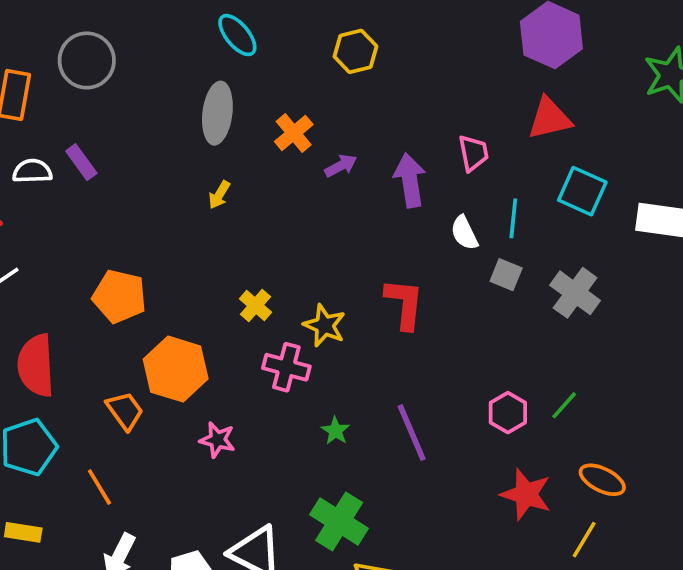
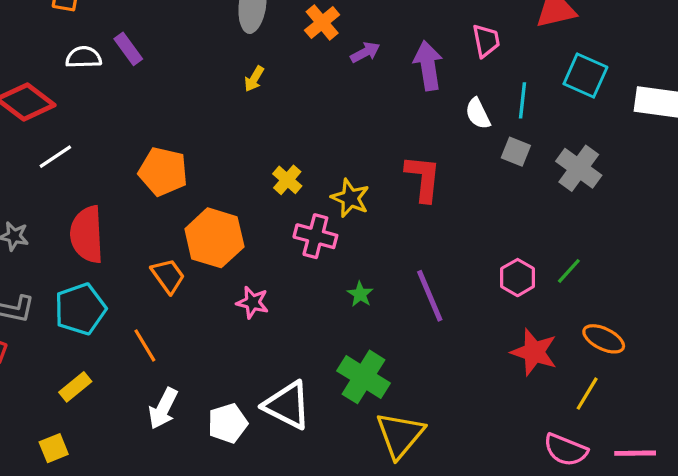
yellow rectangle: (23, 532) -> (75, 387), turned -48

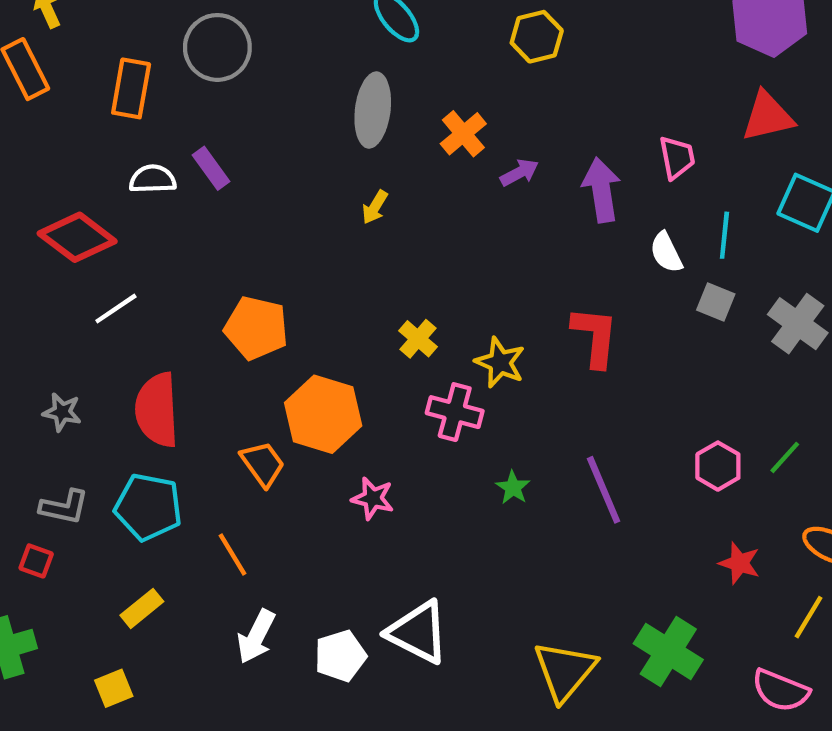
cyan pentagon: (80, 309) -> (148, 507), turned 30
red star: (534, 352) -> (740, 563), size x0.7
green cross: (363, 377) -> (668, 652), moved

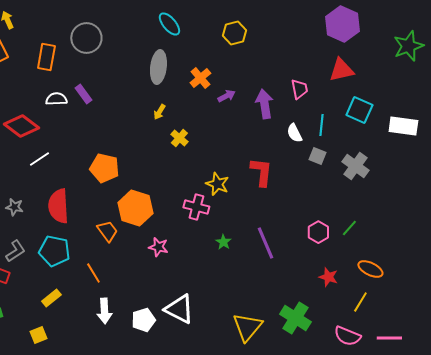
yellow cross: (418, 339) -> (179, 138), moved
gray L-shape: (64, 507) -> (15, 251), turned -45
white arrow: (256, 636) -> (104, 311), turned -30

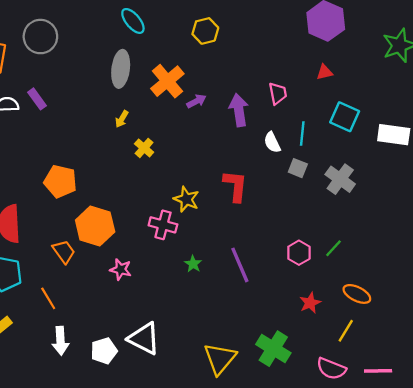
red triangle: (341, 70) -> (325, 72), size x0.6
orange cross: (200, 78) -> (167, 81), size x1.4
red star: (328, 277) -> (310, 303), turned 30

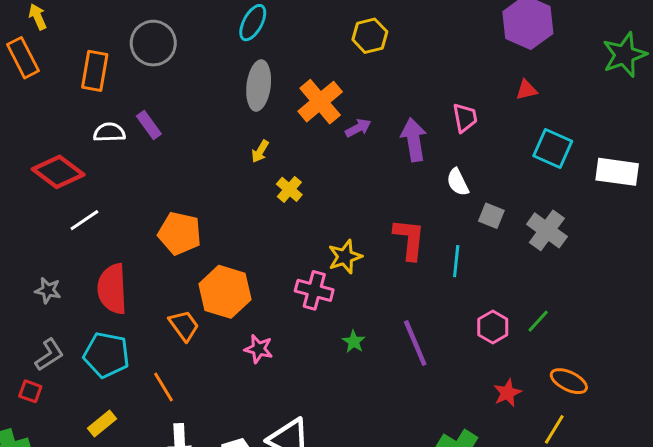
cyan ellipse: (133, 21) -> (253, 23), moved, turned 68
cyan line: (302, 133) -> (456, 261), moved
yellow star: (186, 199) -> (345, 257), turned 30

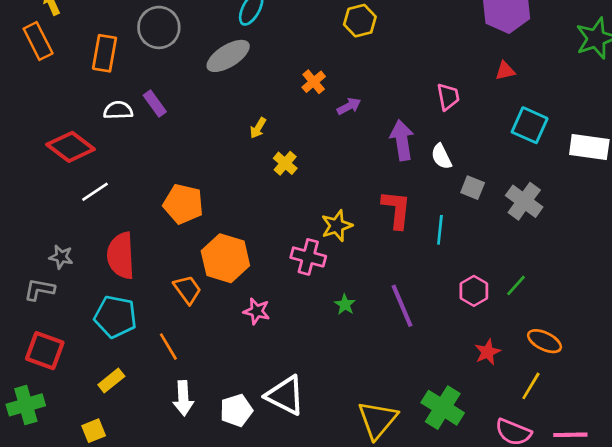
gray ellipse: (259, 86) -> (228, 56), moved, turned 51
orange cross: (320, 102) -> (314, 82), size x0.6
purple arrow: (414, 140) -> (402, 140), moved
gray L-shape: (49, 355) -> (39, 290), moved, turned -136
red square: (30, 391) -> (45, 351), size x1.8

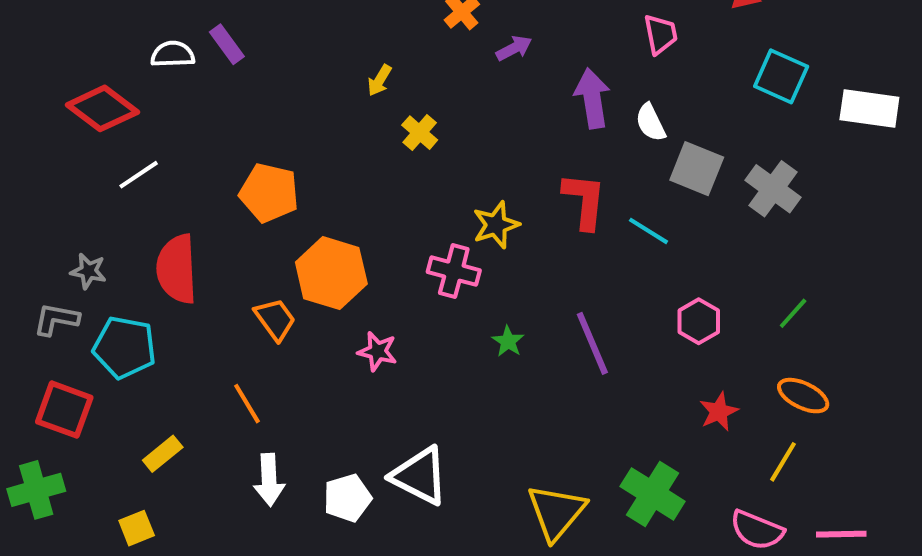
gray square: (473, 188) -> (697, 169), size x1.5
cyan line: (440, 230) -> (649, 231), turned -64
green line: (516, 285) -> (793, 313), moved
cyan pentagon: (115, 317) -> (125, 347), moved

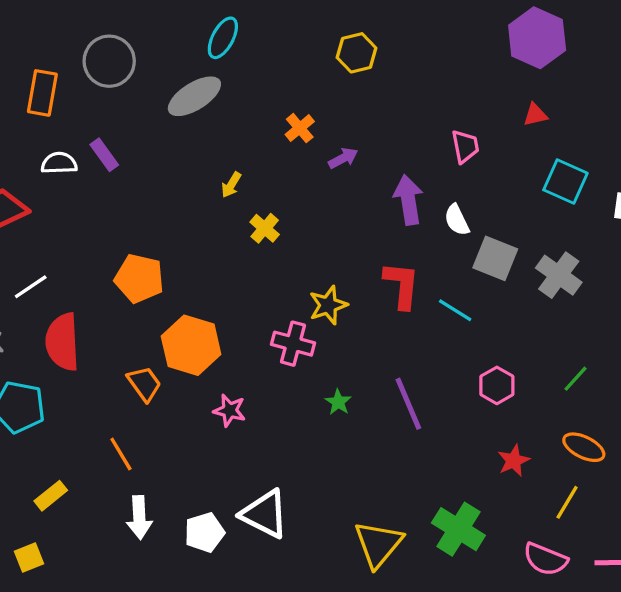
white line: (139, 175) -> (31, 287), moved

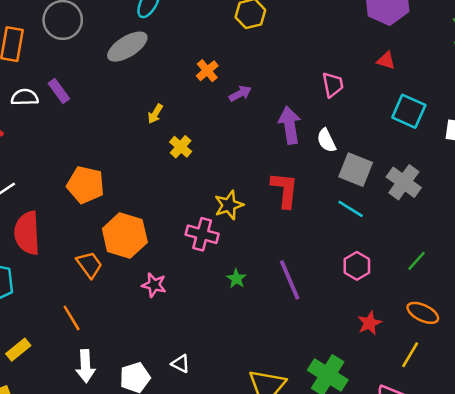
red triangle: (535, 115) -> (386, 61), turned 30
cyan line: (455, 310) -> (351, 209), moved
white triangle: (265, 514) -> (181, 364), size x0.5

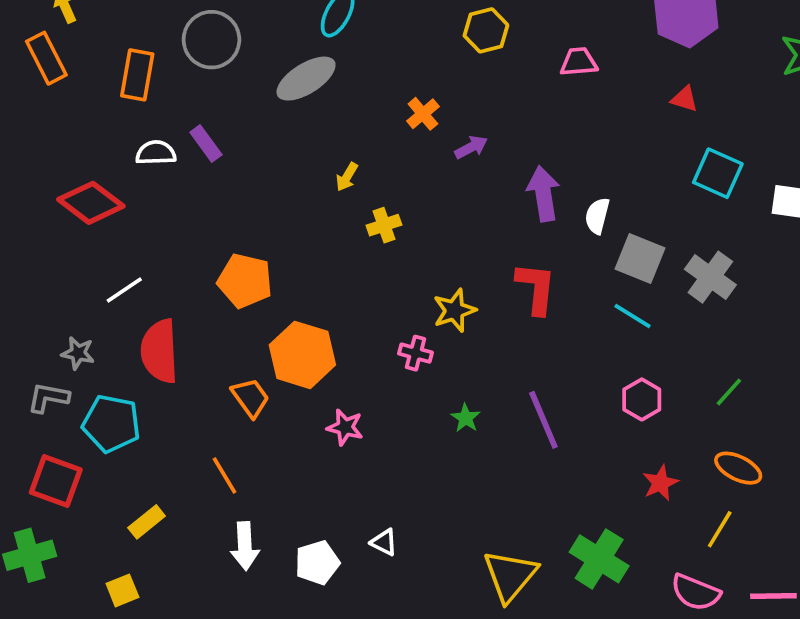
pink trapezoid: (333, 85) -> (579, 62), moved, turned -84
white semicircle: (326, 140) -> (597, 216), turned 40
yellow cross: (181, 147) -> (384, 225), turned 30
pink cross: (202, 234) -> (415, 353), size x0.7

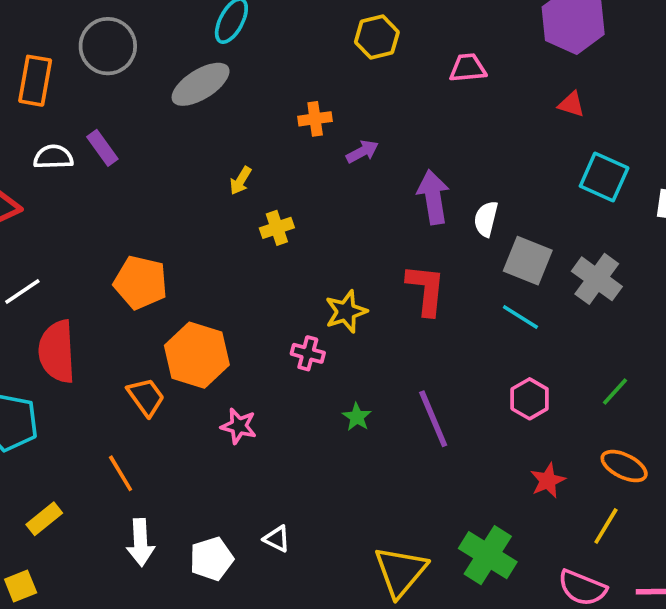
orange cross: (423, 114) -> (315, 119), turned 32

